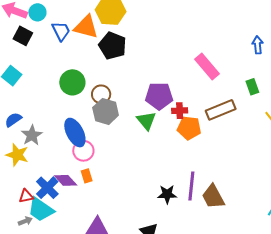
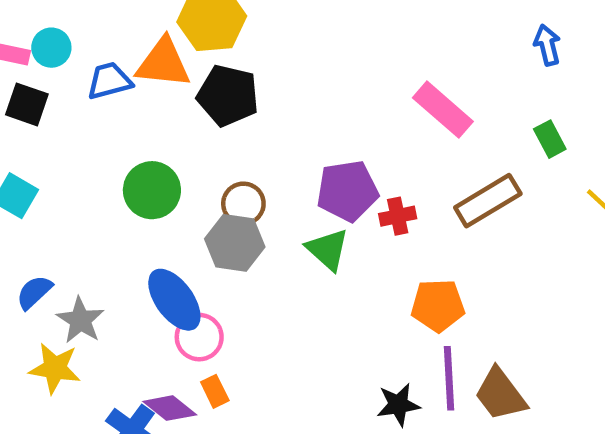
blue trapezoid: (61, 31) -> (109, 81), turned -70
brown circle: (101, 94) -> (243, 204), moved
orange pentagon: (189, 128) -> (438, 306), moved

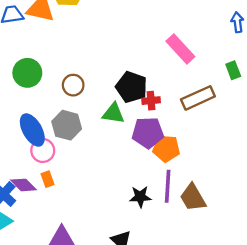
black pentagon: (228, 96) -> (131, 87), moved
purple pentagon: (347, 191) -> (148, 133), moved
gray hexagon: (235, 243) -> (67, 125), moved
green triangle: (328, 249) -> (113, 113), turned -40

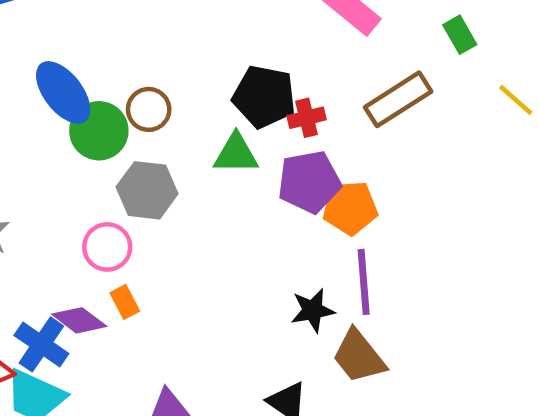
green circle: (27, 73) -> (99, 131), moved
blue ellipse: (32, 130) -> (63, 92), moved
brown trapezoid: (193, 197) -> (359, 356), moved

